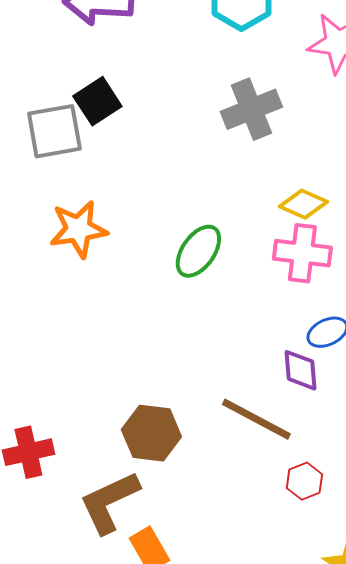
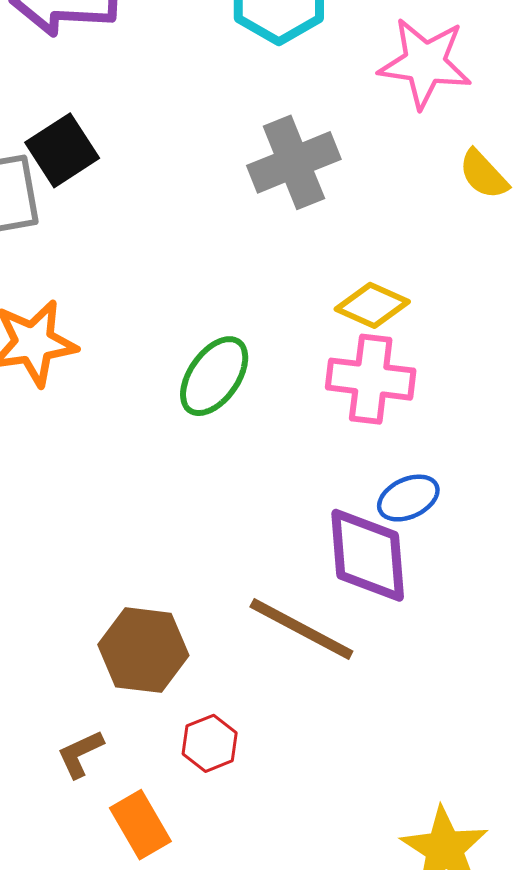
purple diamond: (300, 370) -> (368, 555), size x1.5
red hexagon: (304, 481) -> (210, 743), moved
brown L-shape: (109, 502) -> (80, 754), size x0.5

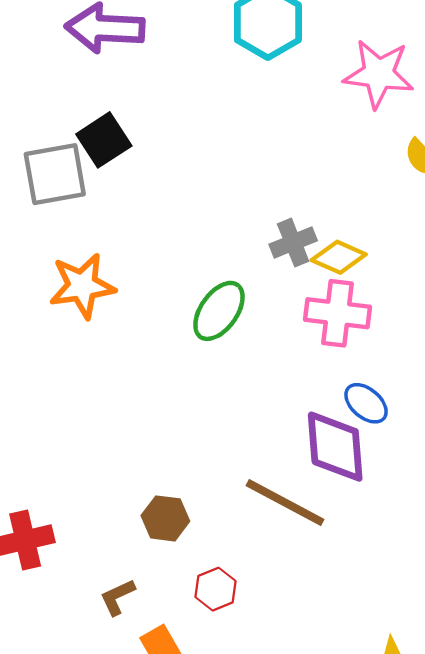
gray cross: (294, 162) -> (293, 243), moved, size x0.7
blue ellipse: (408, 498) -> (366, 403), turned 66
brown hexagon: (143, 650) -> (165, 518), size x0.7

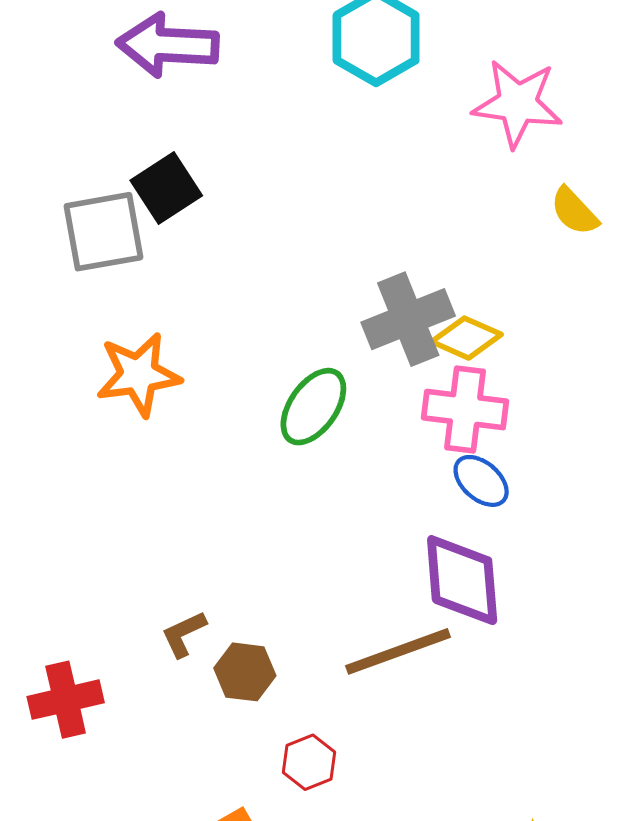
gray cross: (293, 243) -> (408, 319), size x1.5
blue ellipse: (366, 403) -> (481, 481), moved
brown line: (285, 502) -> (398, 651), turned -48
brown L-shape: (117, 597) -> (184, 634), moved

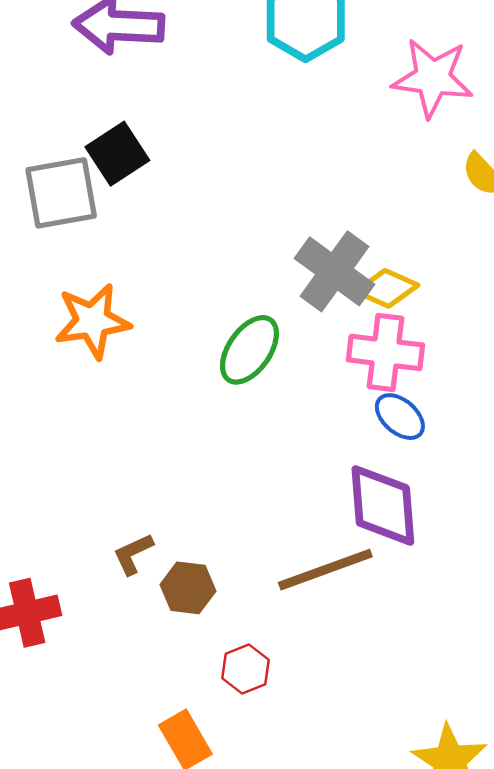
gray cross: (408, 319) -> (334, 271), turned -32

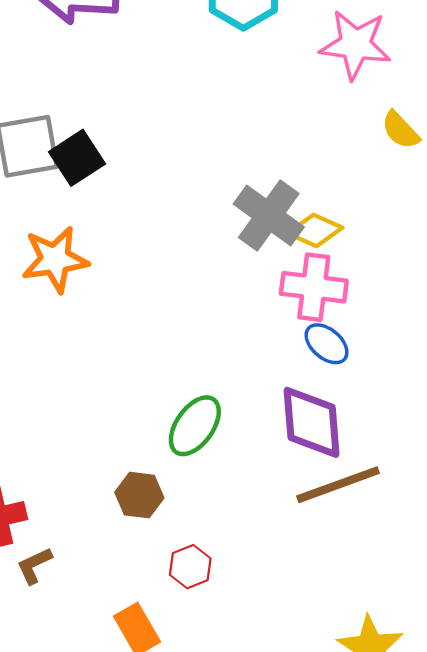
black square: (117, 154) -> (77, 158), moved
green ellipse: (249, 350) -> (195, 426), moved
brown L-shape: (133, 554) -> (34, 566), moved
brown line: (325, 570) -> (338, 485), moved

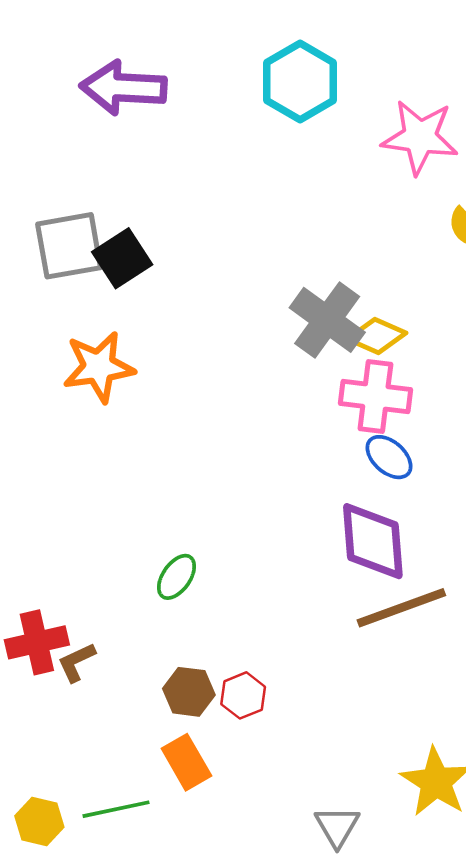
green ellipse: (195, 426) -> (177, 577), moved, size x0.7
brown hexagon: (139, 495) -> (189, 692), moved
brown L-shape: (34, 566) -> (76, 662), moved

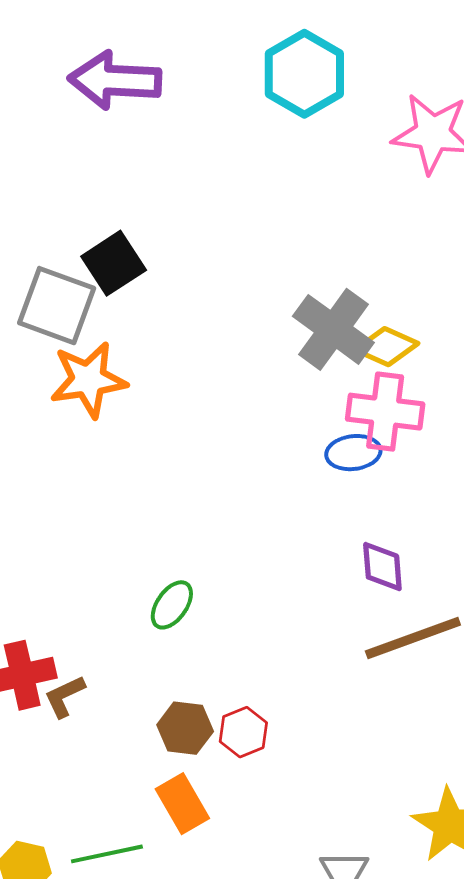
gray square: (69, 246) -> (57, 306), moved, turned 30
blue ellipse: (389, 457) -> (353, 453), moved, turned -48
purple diamond: (373, 541) -> (382, 567), size x0.6

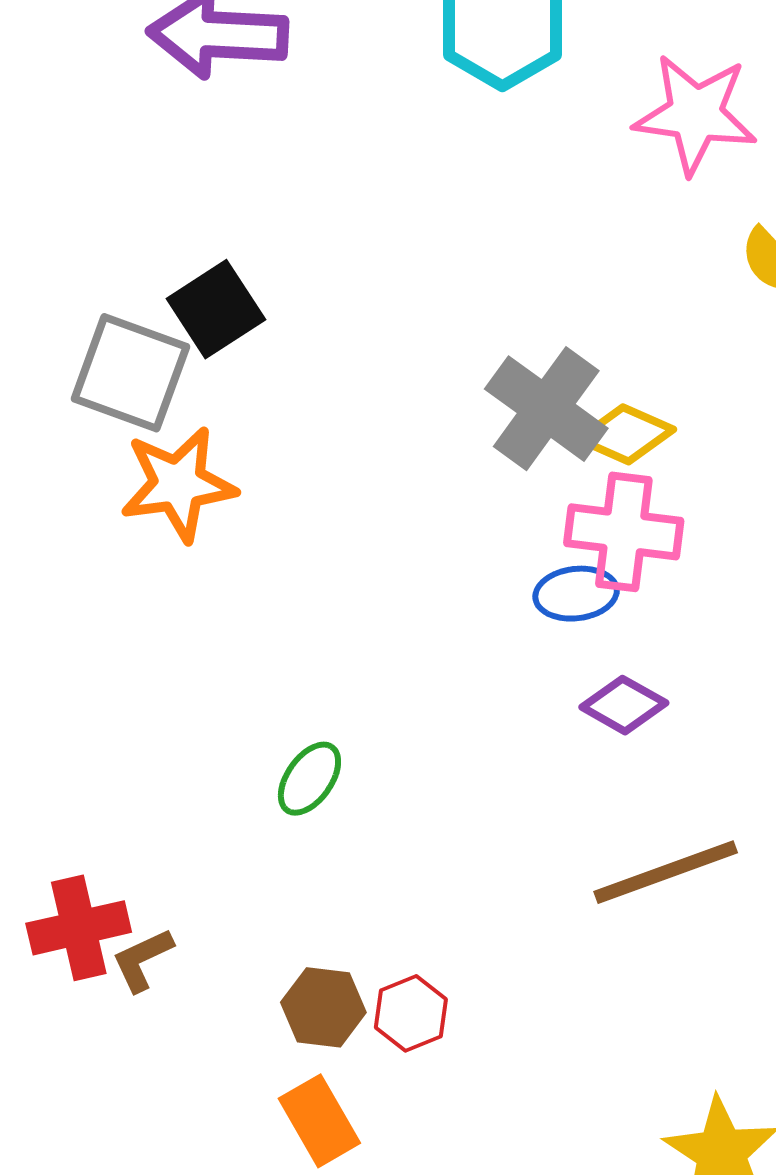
purple diamond: (382, 567) -> (624, 705), moved, turned -56
green ellipse: (172, 605) -> (309, 779), moved

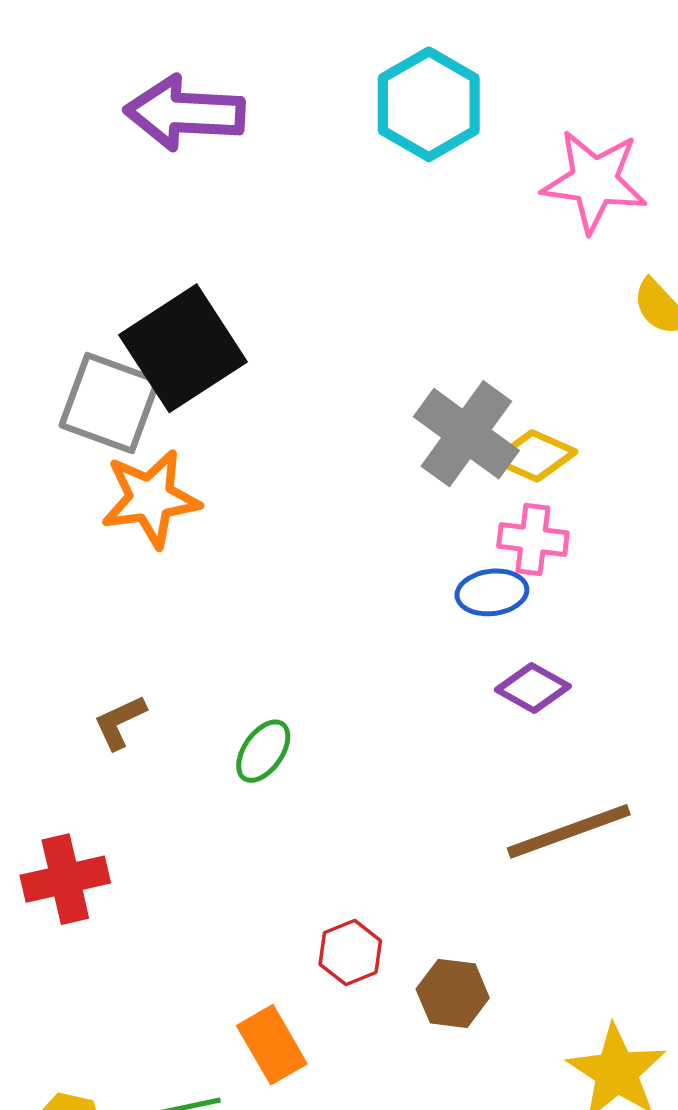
black square: (216, 309) -> (183, 348), size x1.5
pink cross: (624, 532) -> (533, 540), size x0.7
brown L-shape: (142, 960) -> (120, 722), moved
brown hexagon: (323, 1007) -> (453, 993), moved

